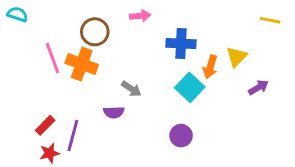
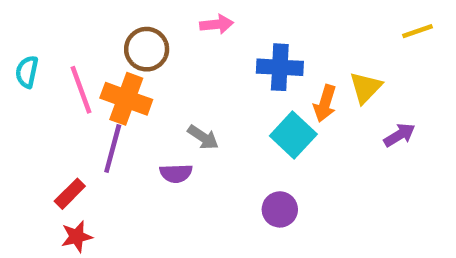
cyan semicircle: (17, 14) -> (27, 72), moved, turned -96
yellow line: (270, 20) -> (418, 31), turned -30
purple line: (73, 136) -> (113, 149), moved

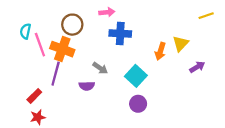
blue cross: (280, 67) -> (120, 33), moved
cyan semicircle: (27, 72) -> (25, 31), moved
cyan square: (293, 135) -> (136, 76), moved

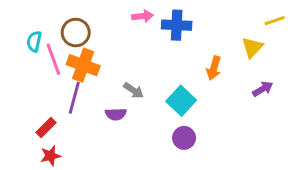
brown circle: (72, 25) -> (76, 33), moved
blue cross: (120, 33) -> (177, 25), moved
yellow triangle: (180, 44) -> (252, 47), moved

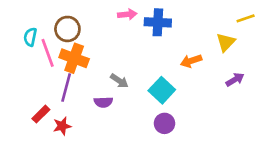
orange arrow: (214, 68) -> (191, 61), turned 54
red star: (50, 156) -> (62, 126), moved

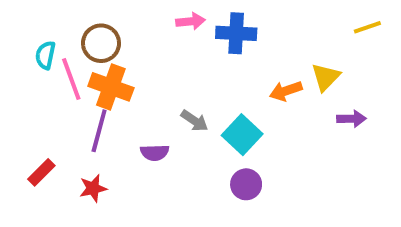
yellow triangle: (226, 42) -> (326, 77), moved
purple arrow: (235, 80) -> (351, 119), turned 30
gray arrow: (119, 81) -> (194, 121), moved
red rectangle: (41, 114) -> (41, 172), moved

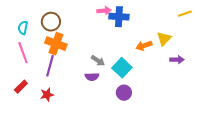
pink arrow: (190, 21) -> (104, 11), moved
pink line: (71, 79) -> (23, 53), moved
purple semicircle: (155, 153) -> (92, 77), moved

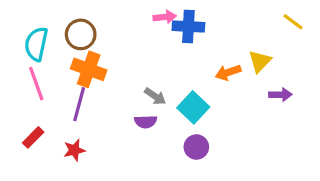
yellow line: (185, 14) -> (293, 22), turned 56
cyan semicircle: (23, 28) -> (36, 44), size x1.5

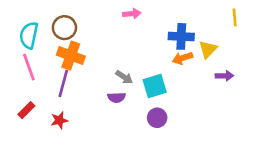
yellow line: (293, 22) -> (235, 17), turned 48
blue cross: (188, 27) -> (181, 36), moved
cyan square: (193, 107) -> (155, 86), turned 30

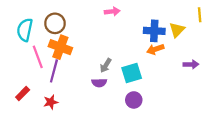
yellow triangle: (208, 49) -> (177, 30), moved
pink line: (29, 67) -> (38, 57), moved
gray arrow: (124, 77) -> (106, 65), turned 88

